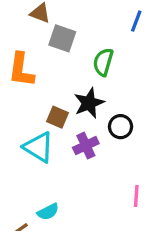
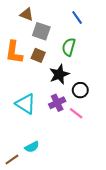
blue line: (136, 21) -> (77, 18), moved, turned -56
brown square: (57, 117) -> (38, 55), moved
pink line: (136, 196) -> (76, 113), moved, turned -56

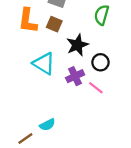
green semicircle: (69, 47) -> (102, 15), moved
cyan triangle: (26, 104) -> (44, 63), moved

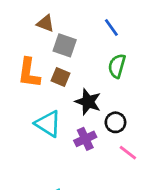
black star: (77, 45) -> (88, 102), turned -30
pink line: (96, 88) -> (128, 153), moved

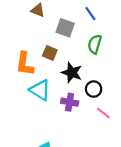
gray square: (65, 45) -> (65, 28), moved
orange L-shape: (29, 73) -> (25, 64), moved
purple cross: (85, 139) -> (70, 102), turned 35

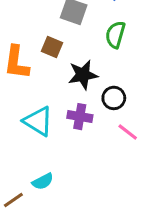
black star: (72, 73) -> (83, 75), turned -30
cyan triangle: (40, 90) -> (38, 121), moved

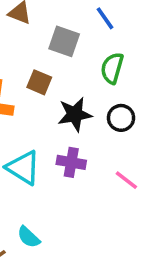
black circle: (114, 98) -> (121, 118), moved
cyan semicircle: (43, 181) -> (29, 237), turned 70

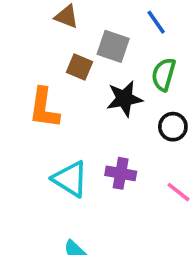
brown square: (39, 82) -> (80, 67), moved
black star: (75, 114) -> (124, 99), moved

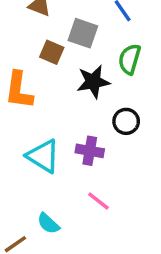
black circle: (173, 127) -> (126, 121), moved
pink line: (179, 192) -> (98, 201), moved

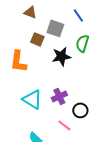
black circle: (126, 121) -> (80, 110), moved
purple cross: (90, 151) -> (59, 96), turned -35

